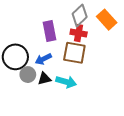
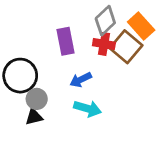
brown square: (74, 53) -> (126, 47), moved, turned 30
blue arrow: (43, 59) -> (81, 80), moved
black triangle: (44, 79) -> (34, 117), moved

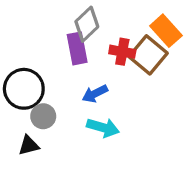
gray diamond: (105, 21) -> (87, 24), moved
black triangle: (34, 117) -> (29, 145), moved

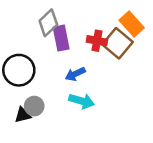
gray diamond: (87, 24) -> (48, 23), moved
gray circle: (43, 116) -> (34, 106), moved

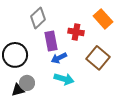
purple rectangle: (61, 38) -> (51, 41), moved
brown square: (118, 43) -> (98, 58), moved

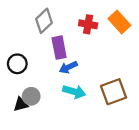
red cross: (76, 32) -> (88, 24), moved
black circle: (15, 55) -> (17, 64), size x0.7
brown square: (98, 58) -> (114, 92), moved, turned 30

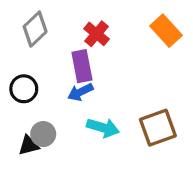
gray diamond: (44, 21) -> (35, 29), moved
red cross: (88, 24) -> (96, 34), moved, turned 30
blue arrow: (68, 67) -> (80, 92), moved

